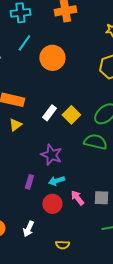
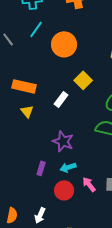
yellow square: (71, 115) -> (83, 80), moved
yellow triangle: (15, 125) -> (27, 111), turned -32

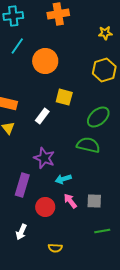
yellow square: (83, 80) -> (64, 97), turned -30
cyan arrow: (68, 167) -> (63, 179), moved
purple rectangle: (41, 168) -> (22, 185), size x1.6

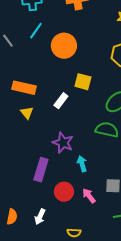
cyan arrow: (63, 179) -> (82, 164), turned 91
pink arrow: (70, 201) -> (89, 196), moved

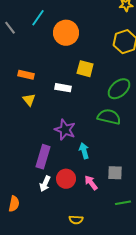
orange rectangle: (24, 88) -> (26, 75), size x0.7
white rectangle: (61, 101) -> (63, 88), turned 63
white arrow: (40, 217) -> (45, 184), moved

